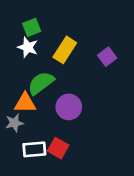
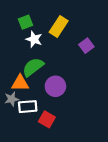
white star: (28, 47) -> (34, 39), moved
yellow rectangle: (65, 50) -> (59, 26), moved
white rectangle: (34, 149) -> (28, 107), moved

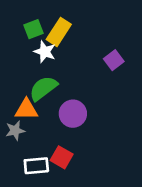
yellow rectangle: (59, 26) -> (59, 32), moved
white rectangle: (28, 107) -> (36, 166), moved

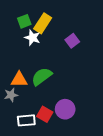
purple square: (114, 60) -> (72, 41), moved
green semicircle: (43, 88) -> (42, 76), moved
purple circle: (73, 114) -> (65, 109), moved

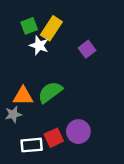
red square: (45, 114) -> (54, 138), turned 35

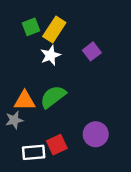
white star: (39, 45) -> (50, 55), moved, turned 30
purple circle: (78, 132) -> (96, 134), moved

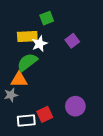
green square: (31, 27) -> (47, 18), moved
yellow rectangle: (54, 30) -> (27, 37), moved, turned 54
green semicircle: (53, 97) -> (27, 62), moved

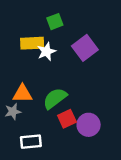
purple square: (72, 41) -> (85, 48), size x1.5
green semicircle: (27, 62) -> (55, 98), moved
red square: (45, 114) -> (67, 119), moved

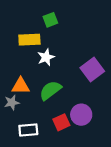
purple square: (85, 48) -> (92, 69), moved
white star: (46, 52) -> (46, 57), moved
red square: (67, 119) -> (61, 122), moved

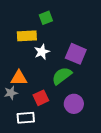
purple square: (92, 69) -> (76, 54), moved, turned -30
green semicircle: (50, 90) -> (62, 76), moved
red square: (61, 122) -> (41, 98), moved

